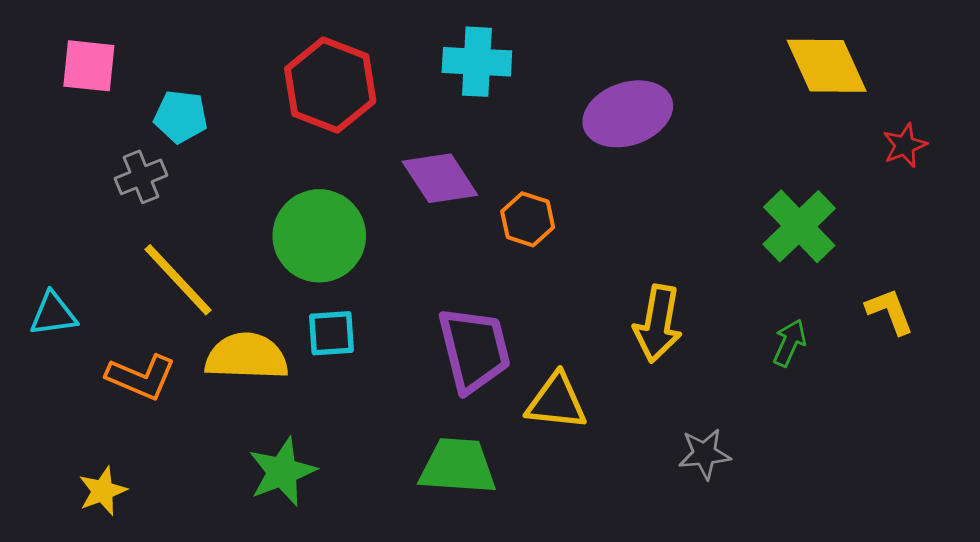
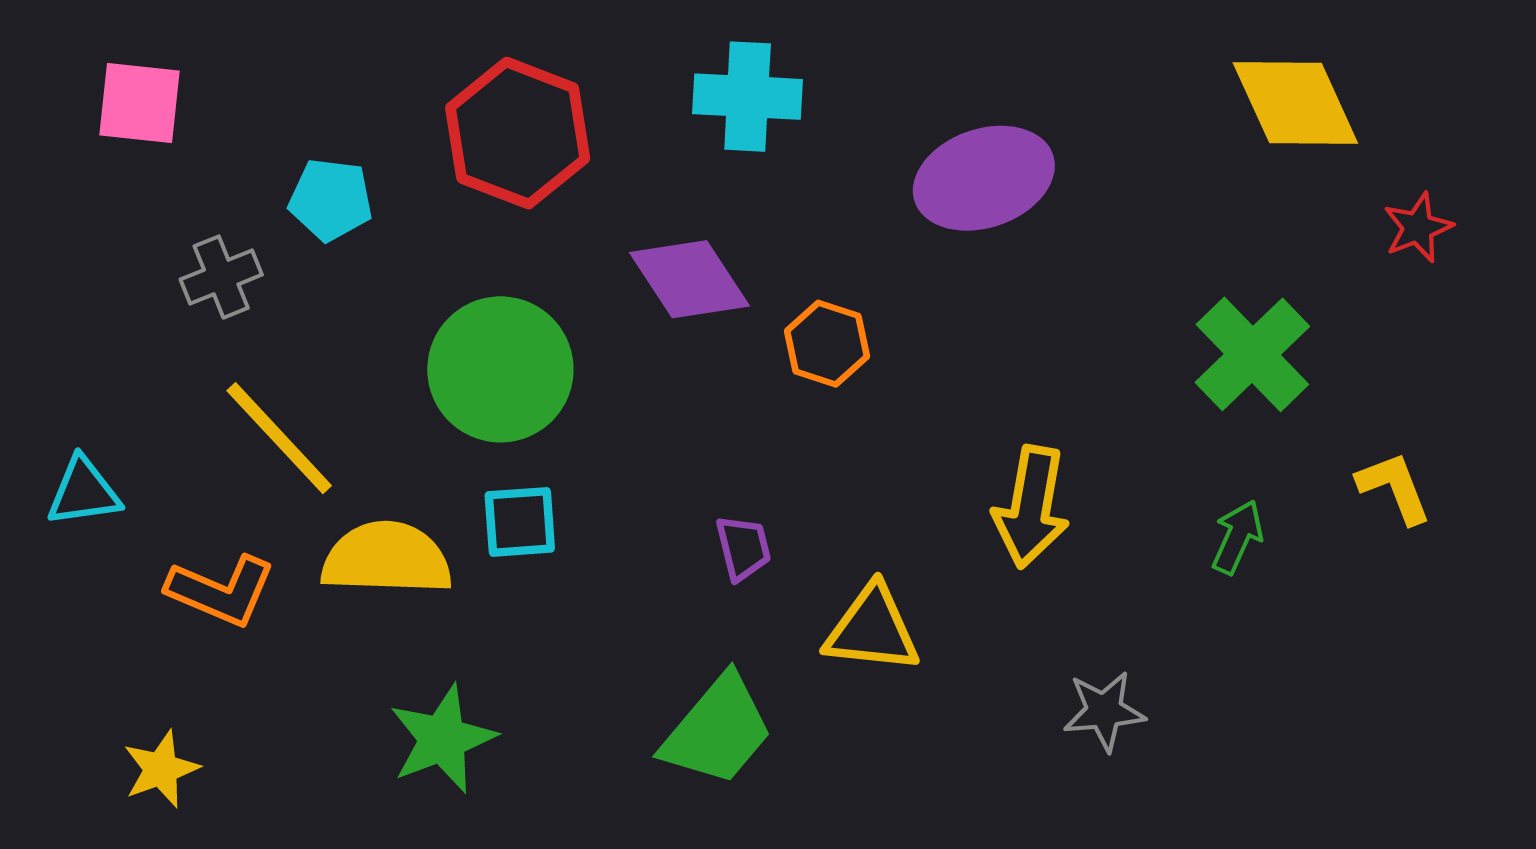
cyan pentagon: (181, 117) -> (331, 200), moved
purple trapezoid: (474, 350) -> (743, 548), size x0.5
green trapezoid: (458, 466) -> (717, 730), turned 126

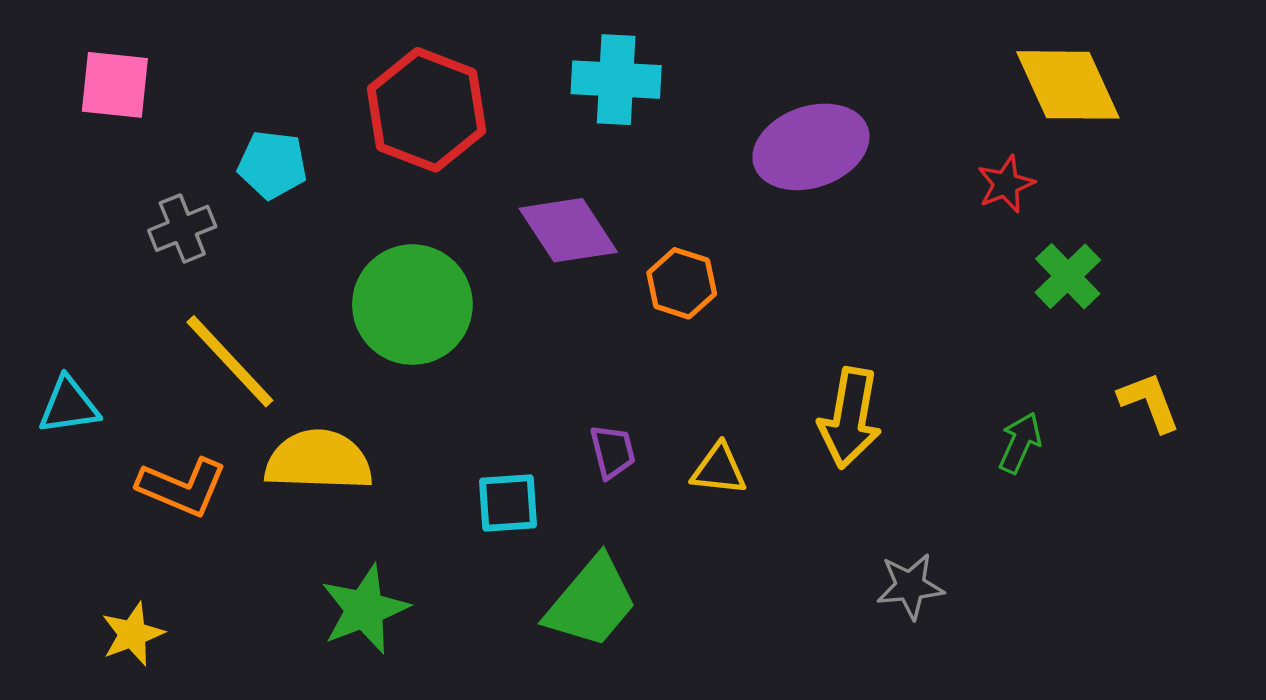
red star: (1418, 228) -> (1006, 184), moved
green cross: (1252, 354) -> (1068, 276), moved, size x0.7
cyan square: (520, 522) -> (508, 503), moved
yellow triangle: (872, 629) -> (719, 469), moved, size x0.7

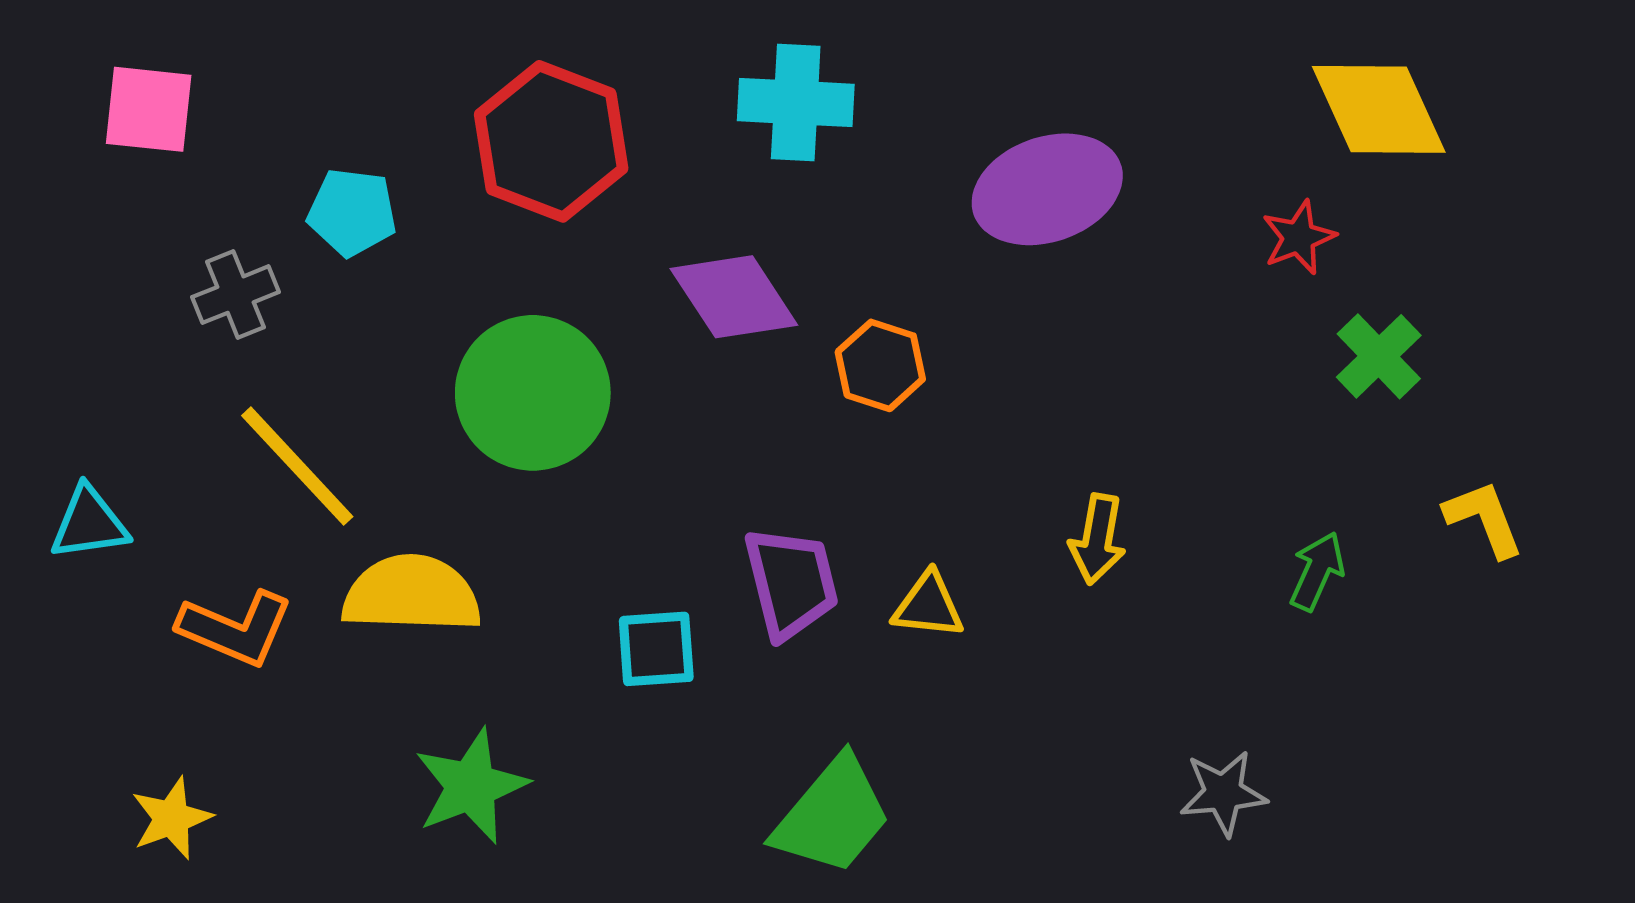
yellow arrow: (850, 418) -> (1098, 539), size x0.7
purple trapezoid: (613, 452) -> (791, 583), size x1.6
gray star: (910, 586) -> (1223, 793), moved
green trapezoid: (591, 602) -> (832, 816), moved

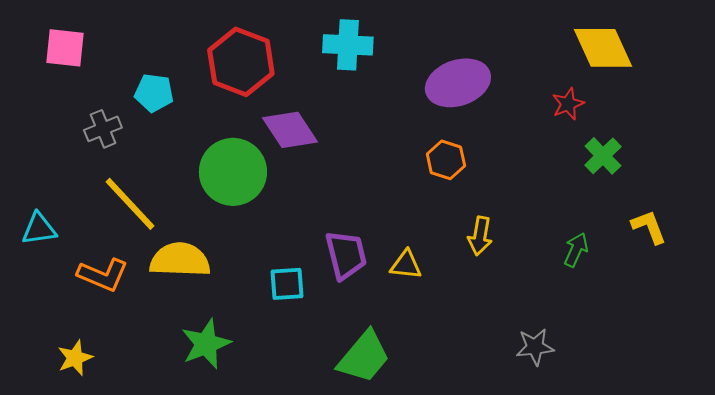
purple diamond: (734, 297) -> (290, 130), moved
orange hexagon: (880, 365) -> (446, 160), moved

